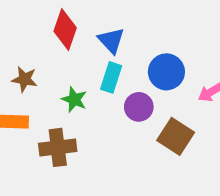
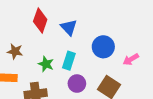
cyan rectangle: (111, 77) -> (69, 61), moved
purple circle: (139, 107) -> (77, 84), moved

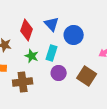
red diamond: (40, 20) -> (27, 30), moved
blue circle: (103, 47) -> (74, 35), moved

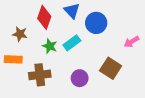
cyan rectangle: (52, 53) -> (72, 43), turned 35
purple circle: (59, 73) -> (80, 78), moved

